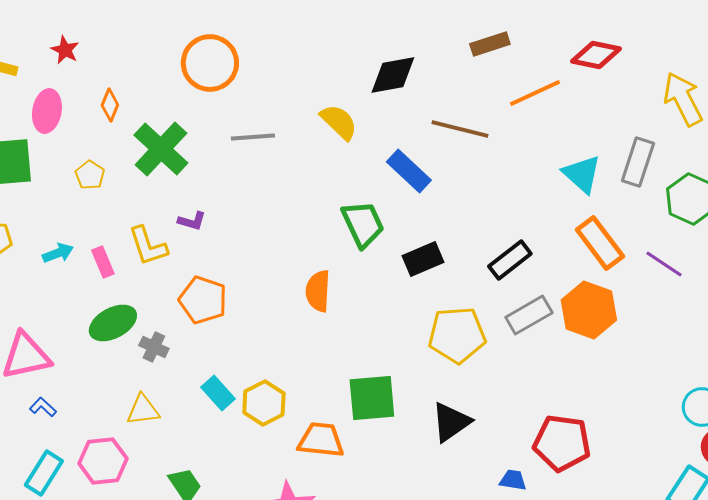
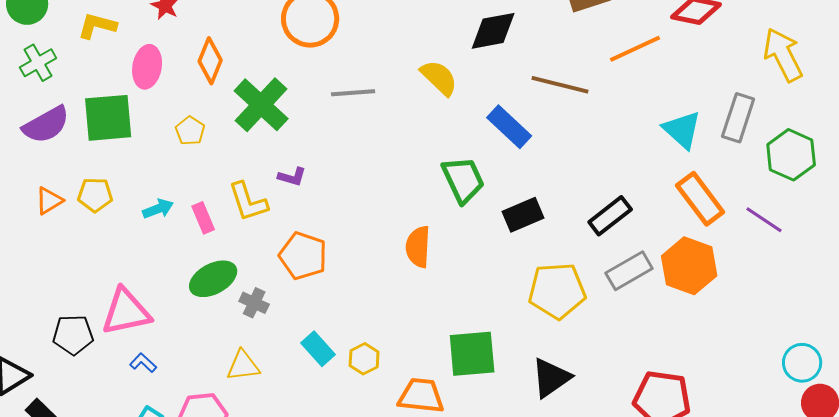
orange diamond: (110, 105) -> (210, 61), size x1.4
yellow hexagon: (264, 403) -> (364, 359), size x0.7

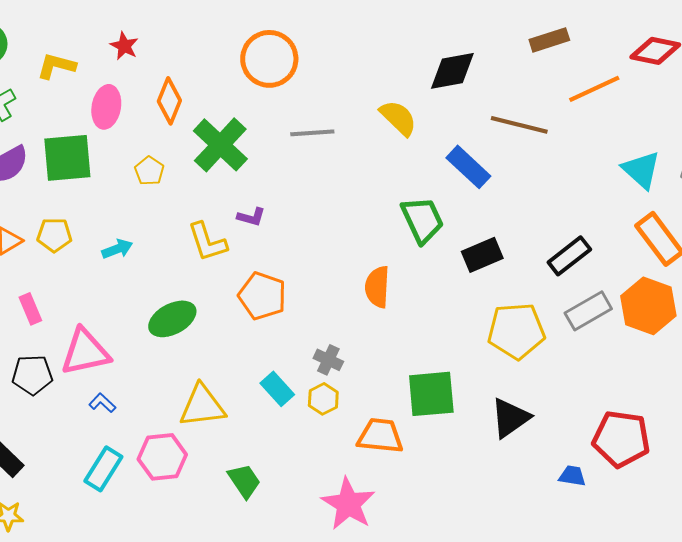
pink rectangle: (203, 218) -> (30, 309), moved
gray cross: (254, 303) -> (328, 360), moved
yellow triangle: (243, 366) -> (202, 406), size x1.4

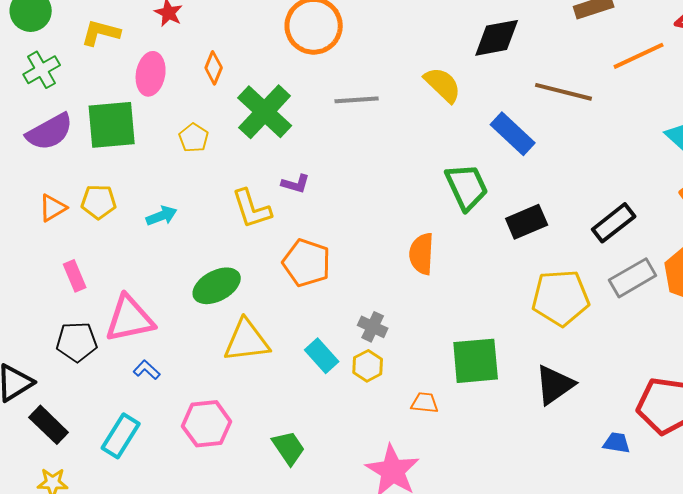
orange diamond: (169, 101) -> (214, 68), size x0.7
yellow triangle: (202, 406) -> (247, 341), moved
orange trapezoid: (380, 436) -> (425, 403), size x0.6
cyan rectangle: (103, 469) -> (121, 436), moved

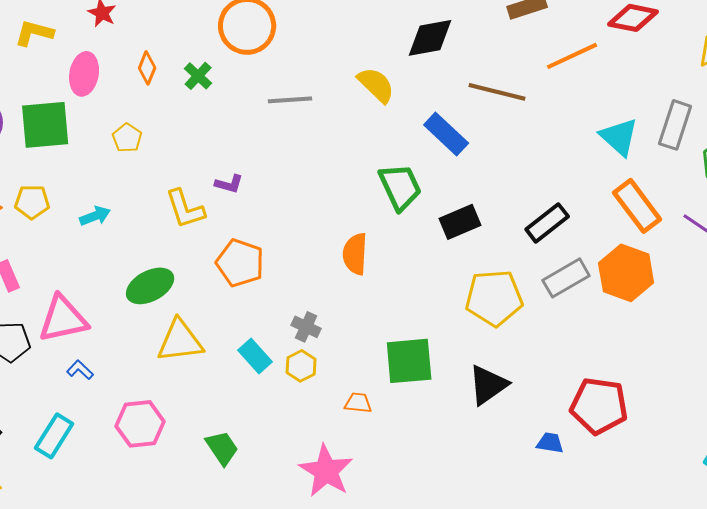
green cross: (265, 112) -> (198, 76), moved, size x0.5

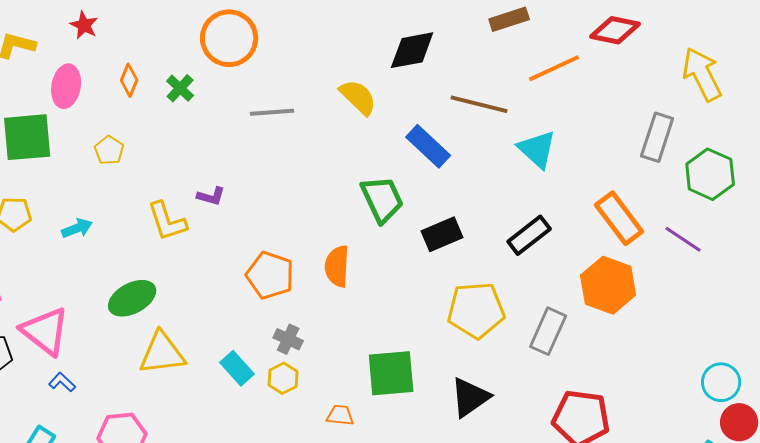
cyan triangle: (619, 137) -> (537, 149), moved
orange pentagon: (240, 263) -> (270, 275), moved
gray rectangle: (566, 278) -> (548, 331), moved, turned -36
pink triangle: (63, 319) -> (45, 331), turned 50

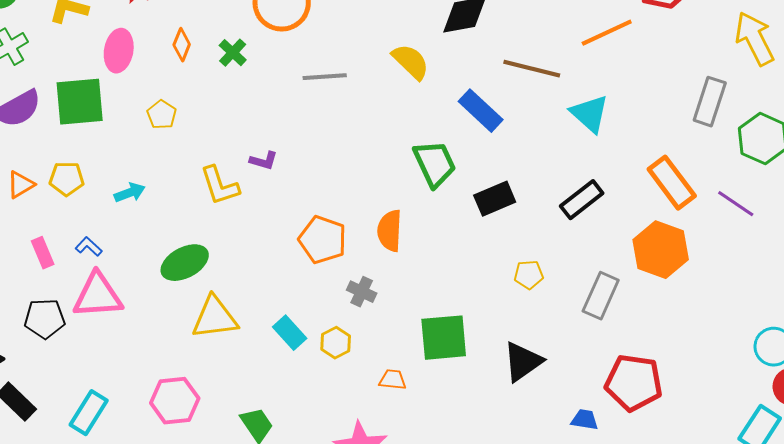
yellow pentagon: (476, 310) -> (529, 275), size x0.5
pink triangle: (45, 331) -> (98, 296), turned -42
gray cross: (288, 339) -> (362, 292), moved
blue L-shape: (62, 382) -> (89, 247), moved

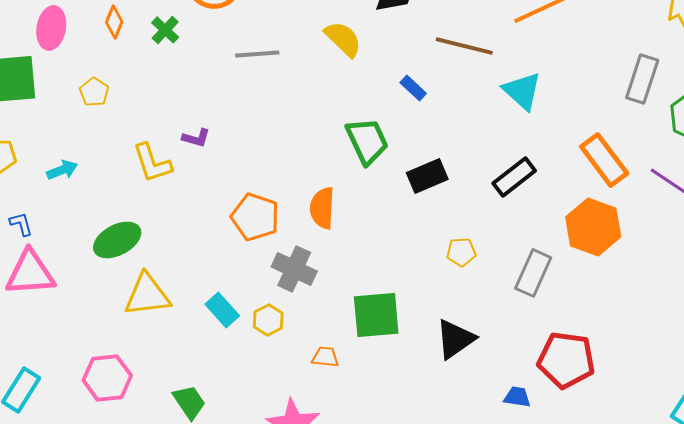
blue rectangle: (481, 111) -> (413, 88), size x0.6
blue L-shape: (89, 247) -> (21, 224), turned 32
gray cross: (362, 292) -> (294, 269), size x1.5

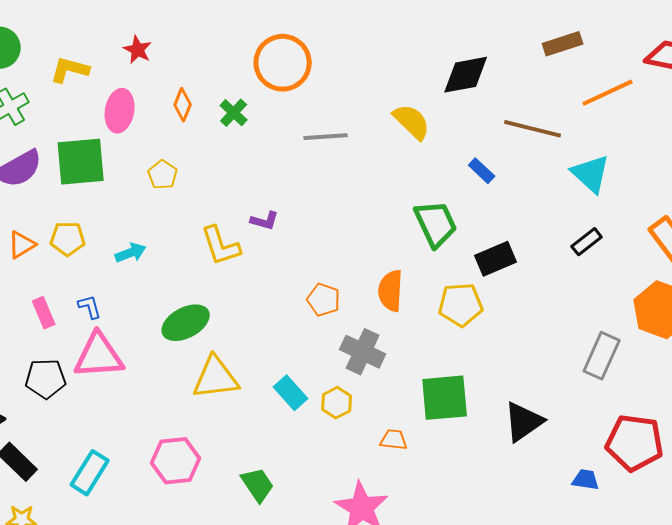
black rectangle: (514, 177) -> (587, 242), moved, size x0.7
orange pentagon: (255, 217) -> (324, 300), size x0.7
yellow pentagon: (461, 252) -> (461, 305), moved, size x1.5

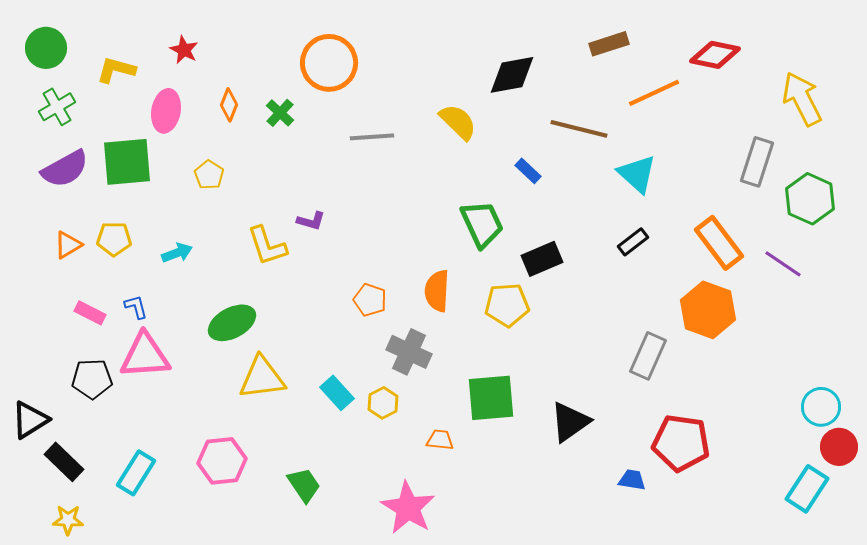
pink rectangle: (44, 313) -> (90, 313), turned -40

